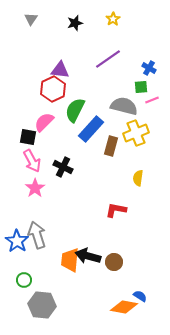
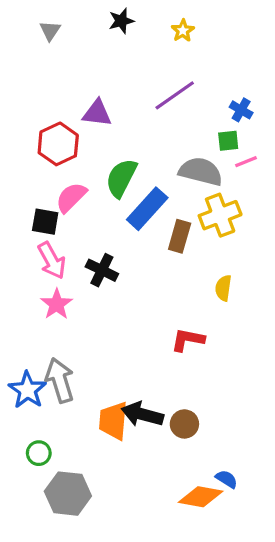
black star: (75, 23) -> (121, 21), moved
red hexagon: (53, 89) -> (58, 144), moved

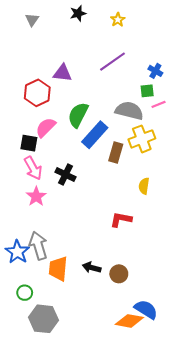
black arrow: (142, 414) -> (92, 268), size x0.7
orange trapezoid: (113, 421) -> (58, 269), moved
blue semicircle: (227, 479) -> (146, 309), size x1.6

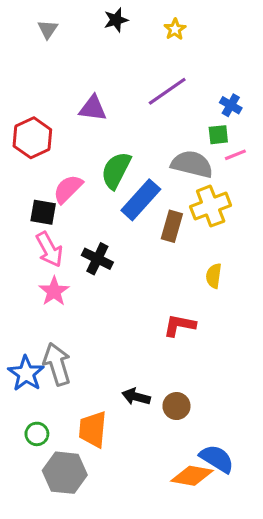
red hexagon: (37, 93) -> (32, 138), moved
orange trapezoid: (58, 269) -> (93, 429), moved

